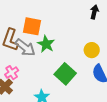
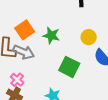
orange square: (32, 26) -> (25, 30), turned -30
green star: (46, 44) -> (51, 35), moved

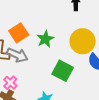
green star: (51, 35) -> (45, 39), turned 30
yellow circle: (89, 37) -> (83, 41), size x1.6

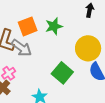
green star: (45, 39) -> (54, 26), moved

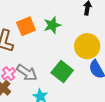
gray arrow: (21, 48) -> (27, 73), moved

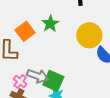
green square: (62, 72) -> (53, 81), moved

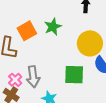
gray arrow: (38, 76) -> (33, 77), turned 55
green square: (53, 81) -> (74, 75), moved, turned -30

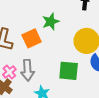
orange square: (27, 31) -> (32, 38), moved

